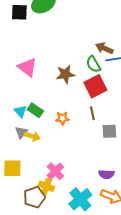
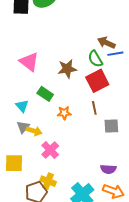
green rectangle: (35, 110) -> (45, 94), moved
pink cross: (55, 171) -> (50, 150), moved

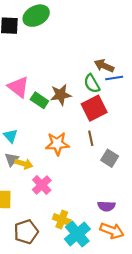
green rectangle: (45, 94) -> (39, 100), moved
orange star: (64, 113) -> (57, 144), size x1.5
gray square: (111, 126) -> (110, 158), turned 35
yellow cross: (48, 181) -> (62, 220), moved

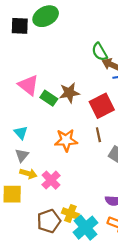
green semicircle: (92, 84) -> (100, 52), moved
yellow arrow: (24, 164) -> (28, 174), moved
brown pentagon: (26, 232) -> (49, 221), moved

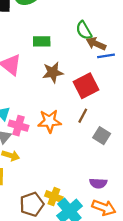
green rectangle: (49, 98) -> (42, 41), moved, turned -35
brown line: (98, 135) -> (83, 116), turned 40
pink cross: (51, 180) -> (18, 126), moved, turned -30

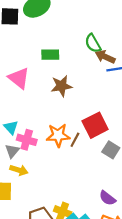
red square: (86, 86) -> (95, 125), moved
brown line: (83, 116) -> (75, 140), moved
purple semicircle: (98, 183) -> (107, 198), turned 35

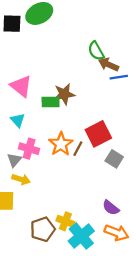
green rectangle: (50, 55) -> (51, 102), moved
cyan triangle: (11, 127) -> (18, 120), moved
orange star: (58, 135) -> (61, 144), turned -30

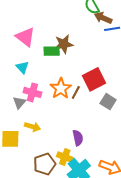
yellow arrow: (21, 179) -> (32, 127), moved
purple semicircle: (111, 208) -> (78, 138), moved, turned -140

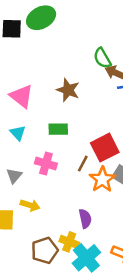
brown star: (64, 44) -> (68, 90), moved, turned 30
green rectangle: (52, 51) -> (58, 129), moved
orange star: (61, 88) -> (102, 179), moved
pink cross: (32, 92) -> (46, 164), moved

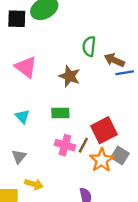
green semicircle: (102, 58) -> (89, 46), moved, turned 36
pink triangle: (21, 96) -> (26, 67), moved
pink cross: (46, 164) -> (65, 145), moved

